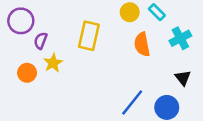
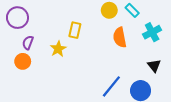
yellow rectangle: (89, 36) -> (75, 30), size x0.7
purple semicircle: (41, 41) -> (28, 43), moved
yellow star: (53, 63) -> (58, 49), moved

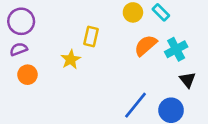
cyan cross: (152, 32) -> (176, 49), moved
orange semicircle: (120, 37) -> (146, 45), turned 60
purple semicircle: (28, 43) -> (19, 49), moved, turned 48

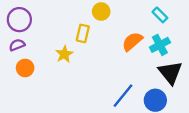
yellow circle: (133, 12) -> (101, 12), moved
cyan rectangle: (161, 12) -> (160, 15), moved
black triangle: (188, 80) -> (170, 73), size x1.6

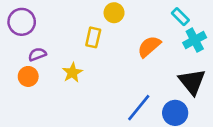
purple semicircle: (17, 45) -> (37, 54), moved
cyan cross: (160, 45) -> (195, 40), moved
yellow star: (64, 54) -> (72, 73), moved

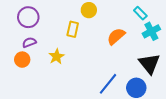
purple circle: (22, 22) -> (28, 17), moved

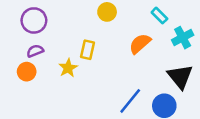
cyan rectangle: (140, 13) -> (159, 16), moved
yellow rectangle: (73, 29) -> (88, 50), moved

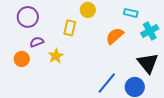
cyan rectangle: (159, 16) -> (131, 13), turned -32
yellow rectangle: (88, 50) -> (70, 28), moved
purple semicircle: (35, 51) -> (37, 42), moved

